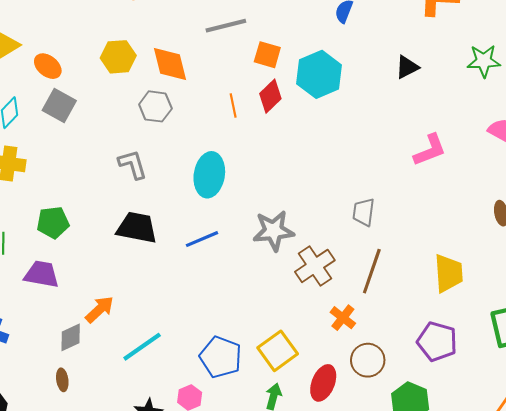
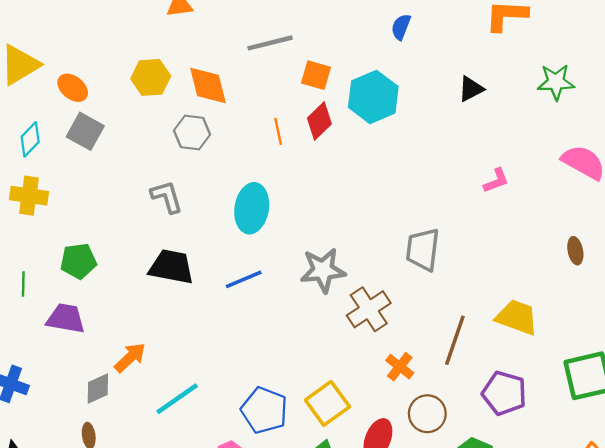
pink L-shape: (430, 150) -> (496, 181), size x0.7
gray trapezoid: (364, 212) -> (423, 250), size x1.4
brown line: (372, 271) -> (455, 340), moved
yellow trapezoid: (448, 273) -> (517, 317), turned -66

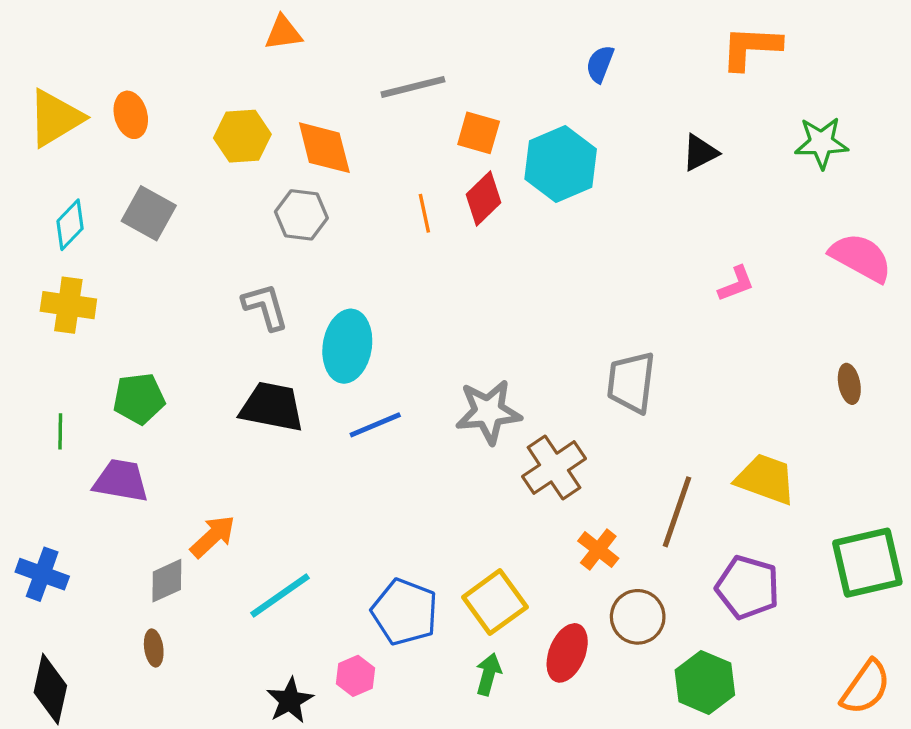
orange ellipse: (73, 88) -> (131, 115), moved, turned 36
cyan ellipse: (252, 208) -> (347, 346), moved

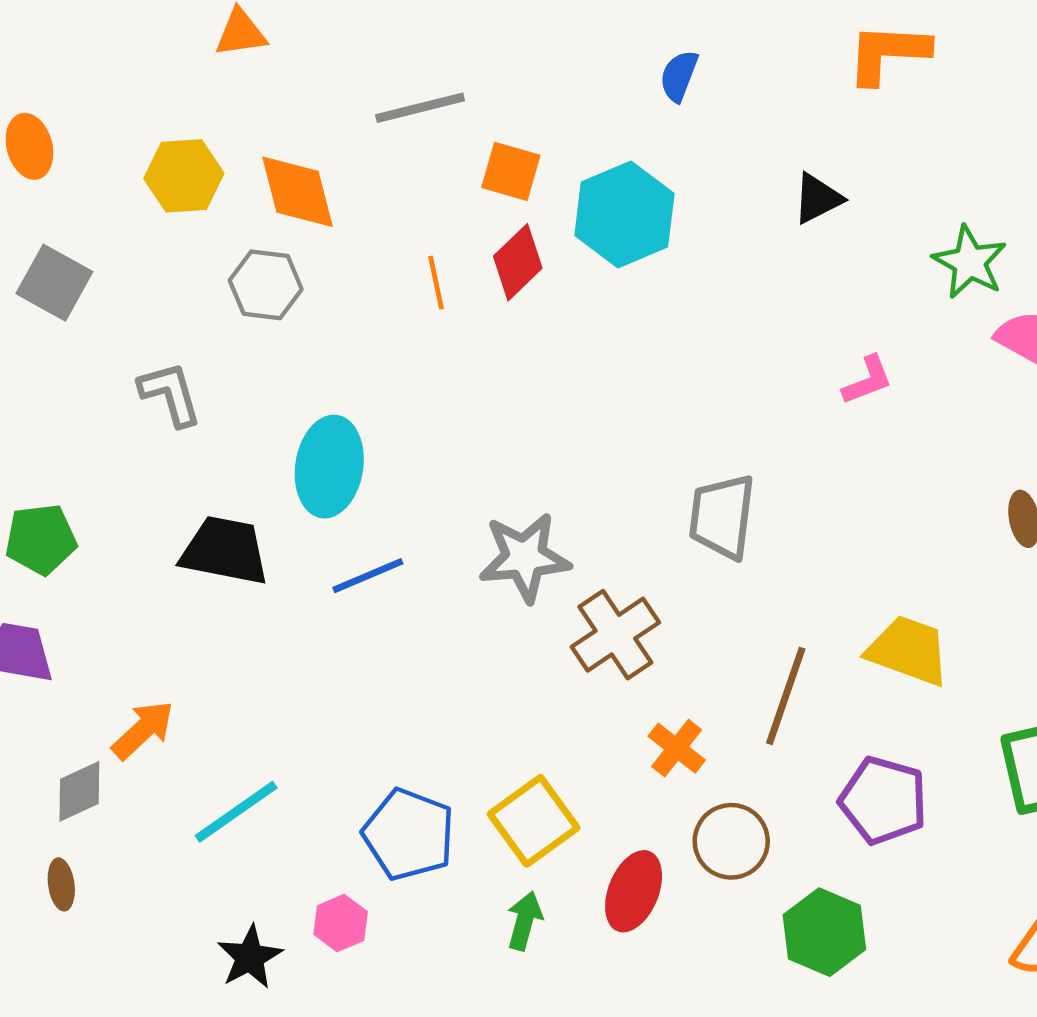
green star: (821, 143) -> (970, 262), moved, turned 30
gray L-shape: (265, 307) -> (170, 394), moved

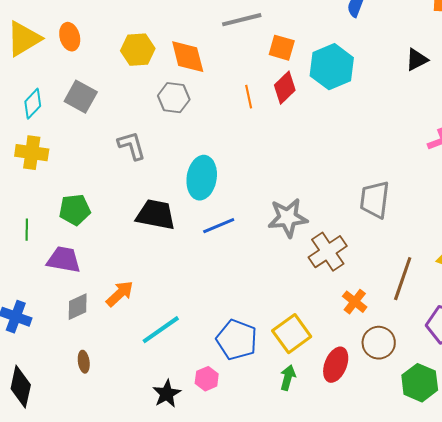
gray diamond: (79, 791) -> (78, 307), moved

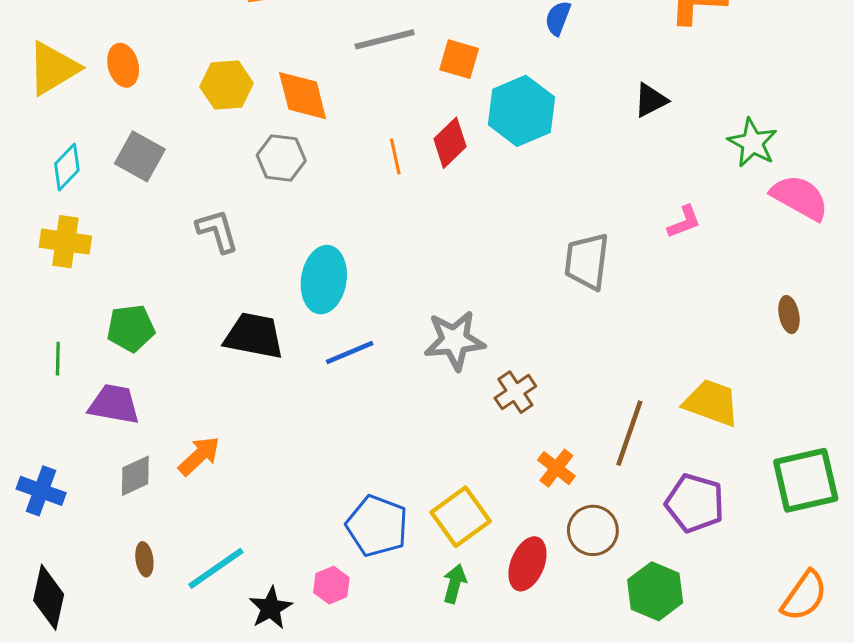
orange square: (282, 48) -> (459, 59), moved
gray trapezoid: (375, 200) -> (587, 261), moved
brown cross: (328, 252) -> (515, 392), size x0.7
cyan line: (161, 330) -> (216, 568), moved

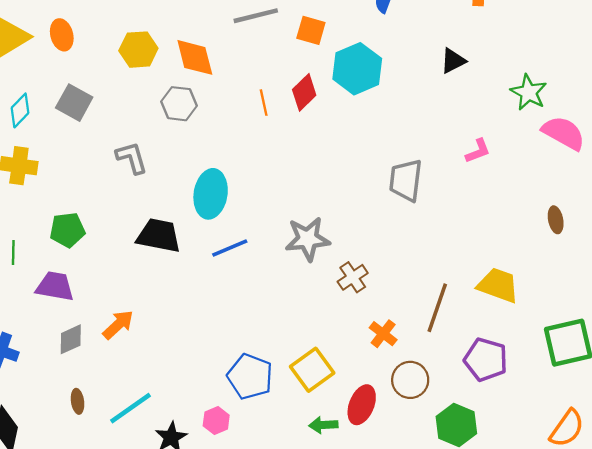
green arrow: (455, 584) -> (323, 425), moved, turned -108

